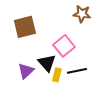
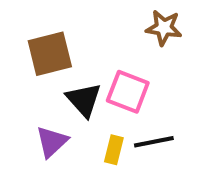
pink square: (64, 46) -> (128, 92), turned -30
black triangle: (47, 63) -> (84, 100), moved

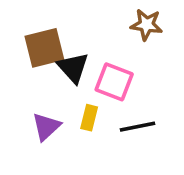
black triangle: (84, 100) -> (73, 68), moved
yellow rectangle: (114, 150) -> (89, 118), moved

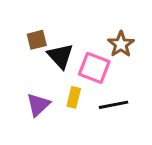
brown star: (146, 25) -> (121, 44), moved, turned 30
brown square: (44, 48) -> (37, 40), size x0.6

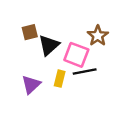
black triangle: (60, 56) -> (49, 45), turned 30
black line: (114, 105) -> (85, 71), moved

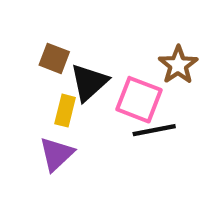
brown square: (30, 32) -> (54, 58), turned 35
yellow rectangle: (60, 79) -> (65, 111), moved

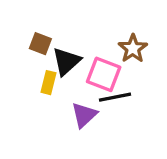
purple triangle: (56, 154) -> (84, 115), moved

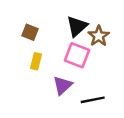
black triangle: (66, 61) -> (77, 26), moved
black line: (115, 97) -> (93, 100), moved

